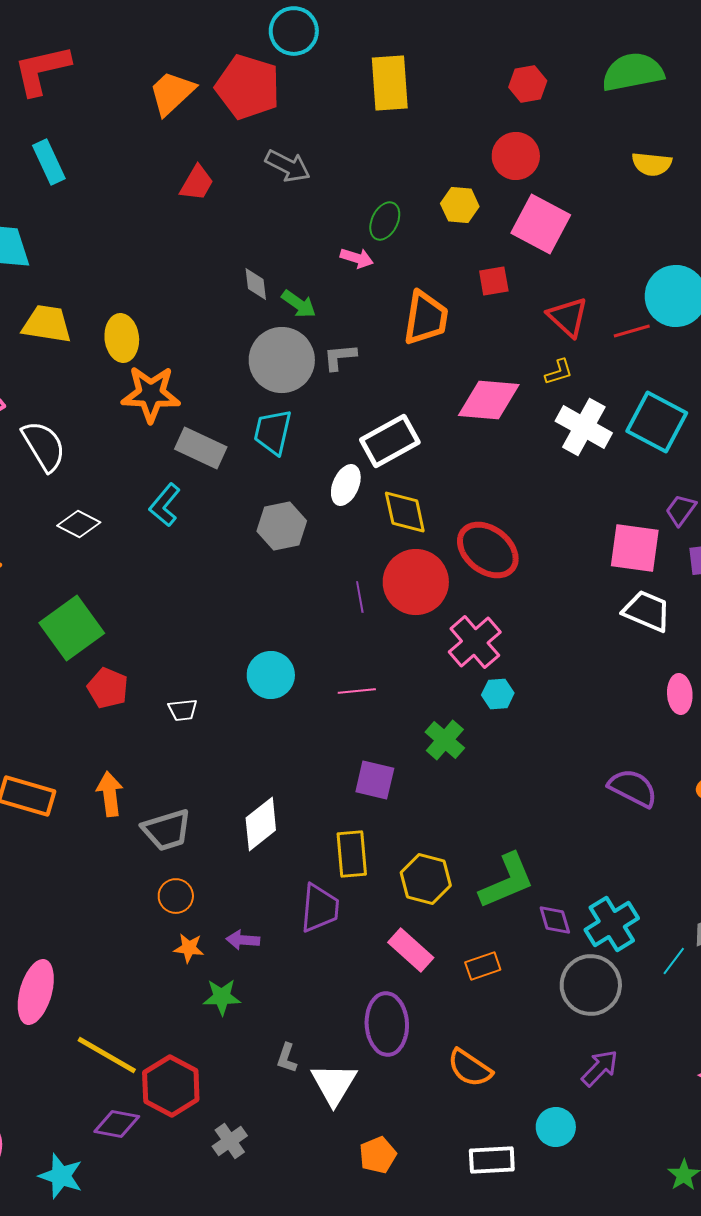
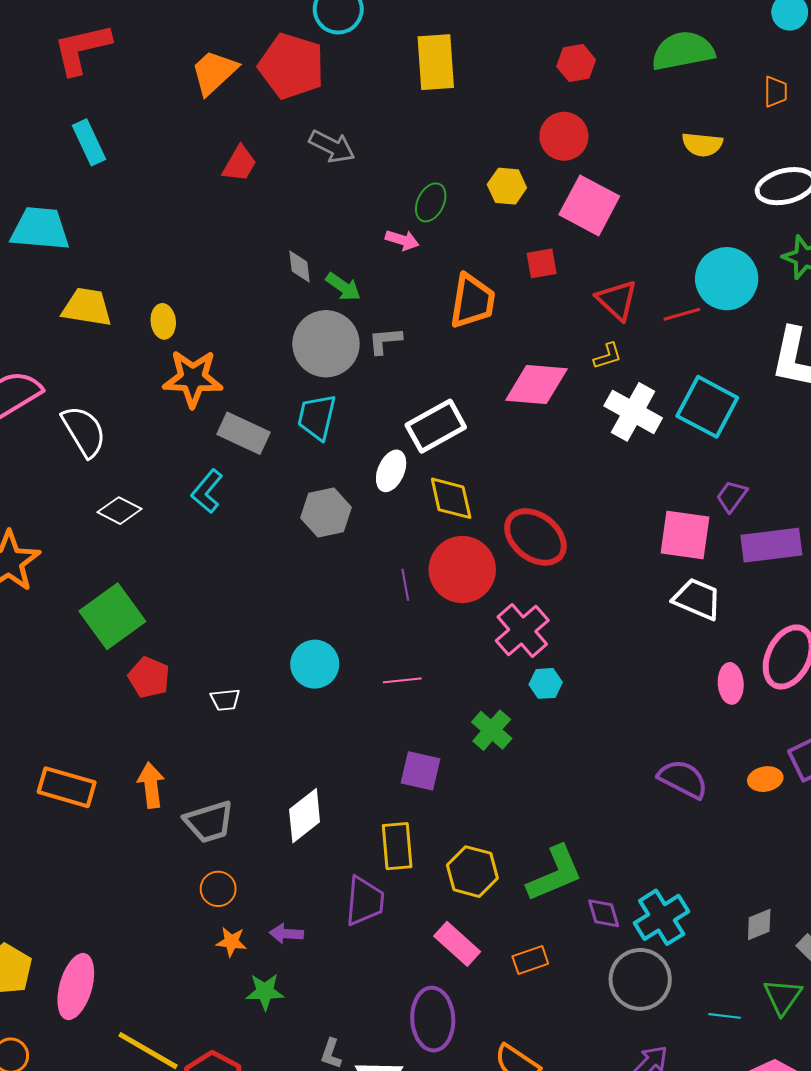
yellow ellipse: (122, 338) -> (163, 321), size x0.7
cyan line: (674, 961) -> (725, 1016), moved, turned 60

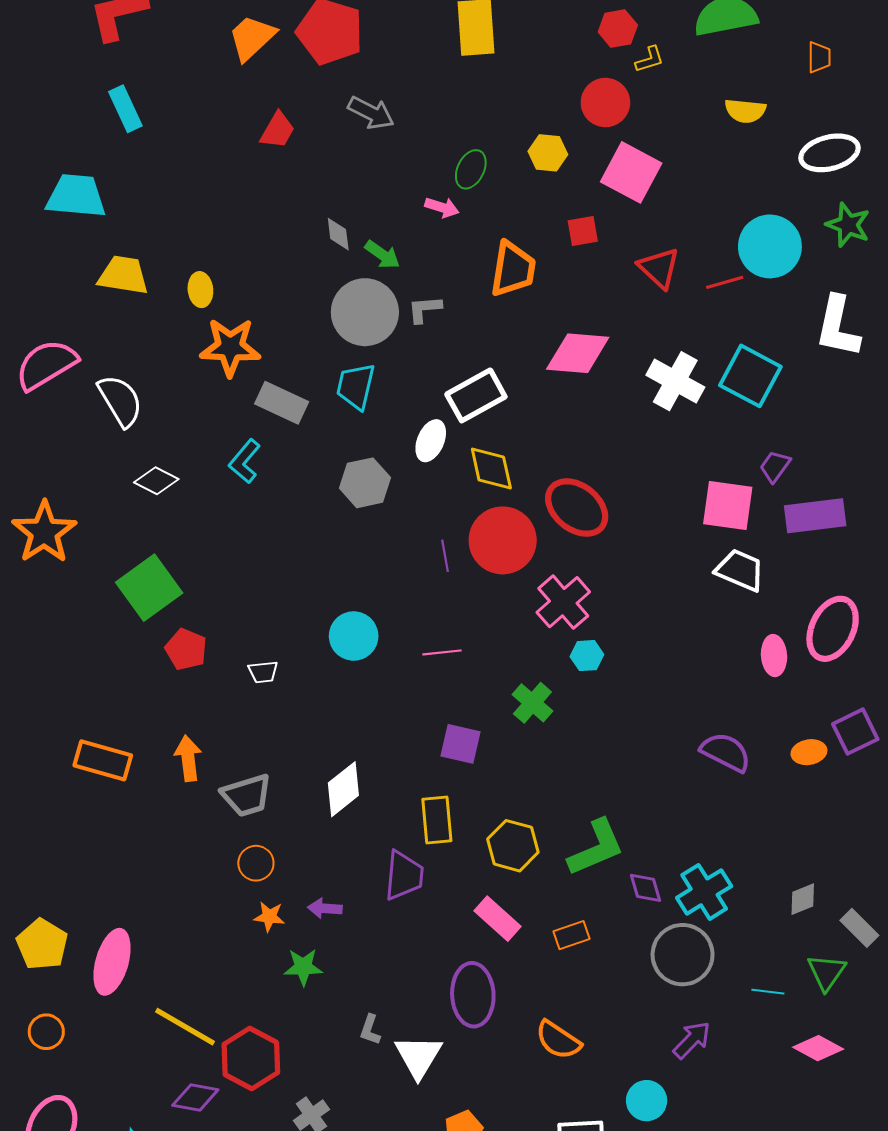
yellow L-shape: (608, 356) -> (650, 59), moved

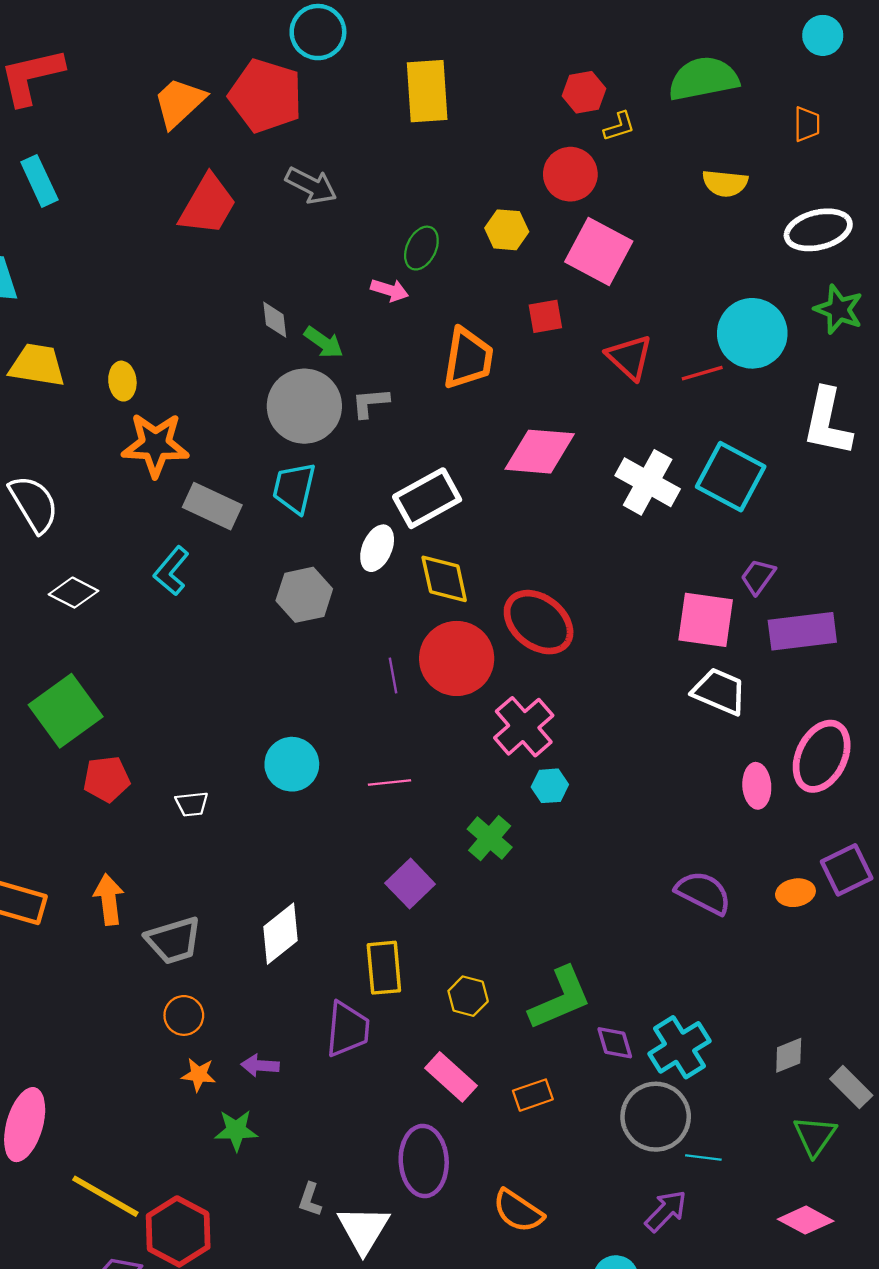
red trapezoid: (278, 130) -> (208, 205), size x1.5
red pentagon: (186, 649) -> (107, 779), turned -30
purple square: (460, 744) -> (410, 884), turned 33
yellow hexagon: (513, 846) -> (468, 996), size x0.7
cyan line: (768, 992) -> (703, 1158), moved

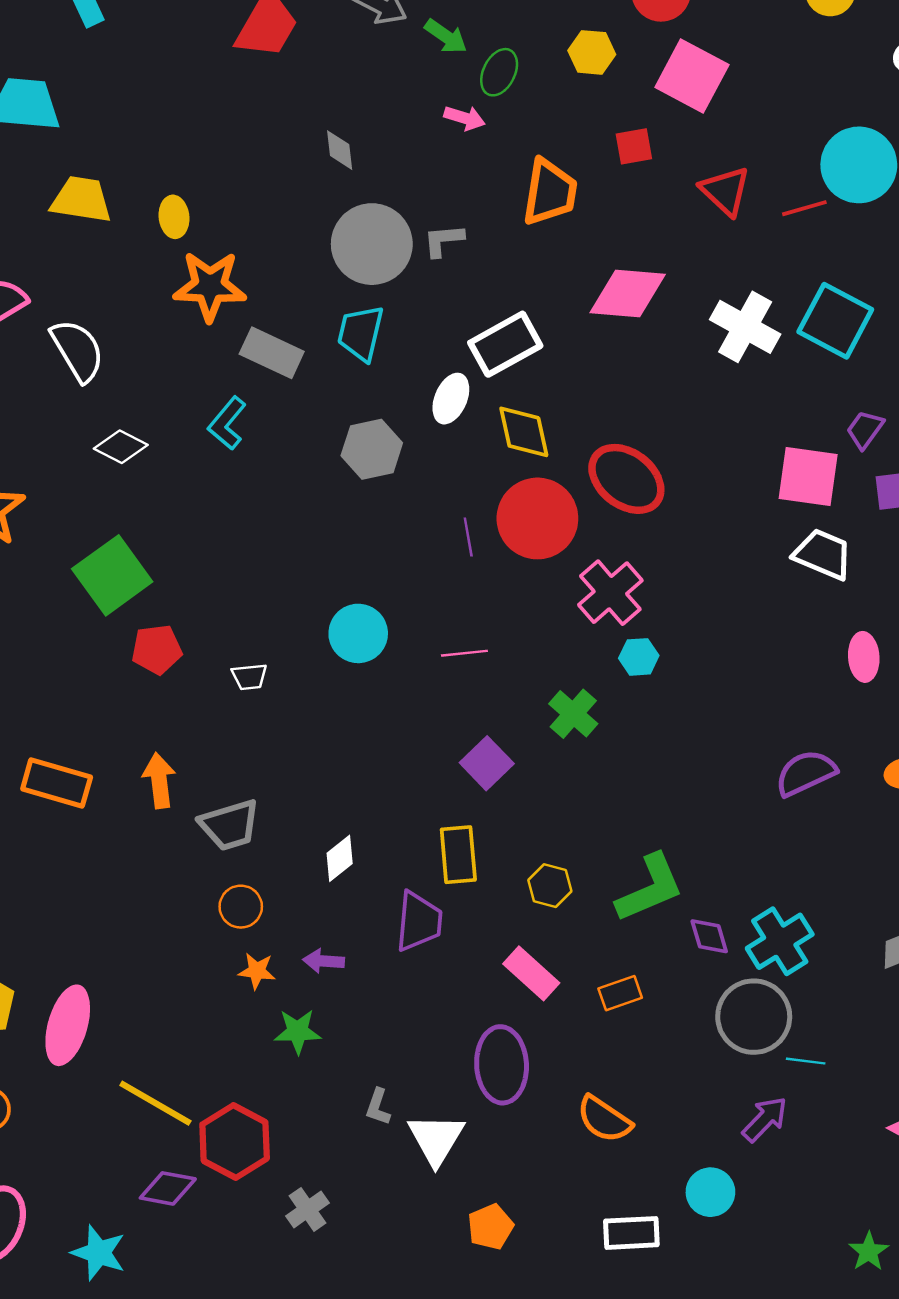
green arrow: (324, 342) -> (446, 36), moved
purple semicircle: (703, 893) -> (806, 773), turned -52
white diamond: (280, 934) -> (340, 858), moved, size x0.7

